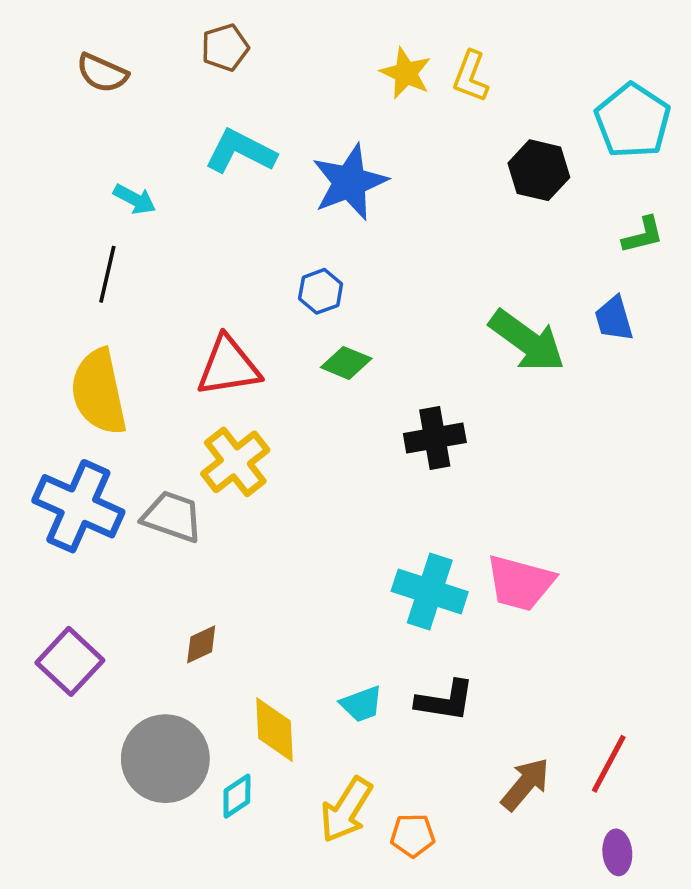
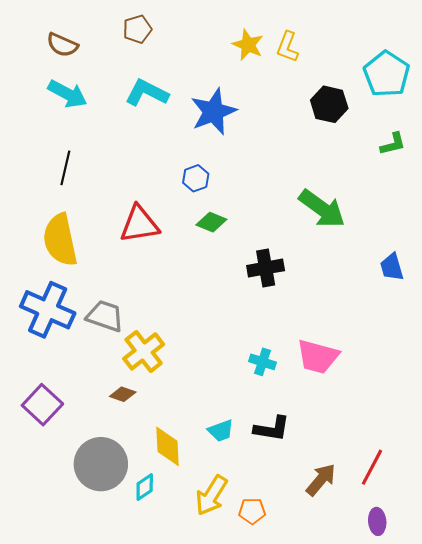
cyan arrow: (135, 199) -> (67, 94), moved, size x1.5
blue trapezoid: (614, 319) -> (392, 267), moved
yellow cross: (235, 462) -> (144, 351), moved
cyan cross: (430, 591) -> (262, 362), size x0.6
brown diamond: (201, 644) -> (123, 394), turned 45

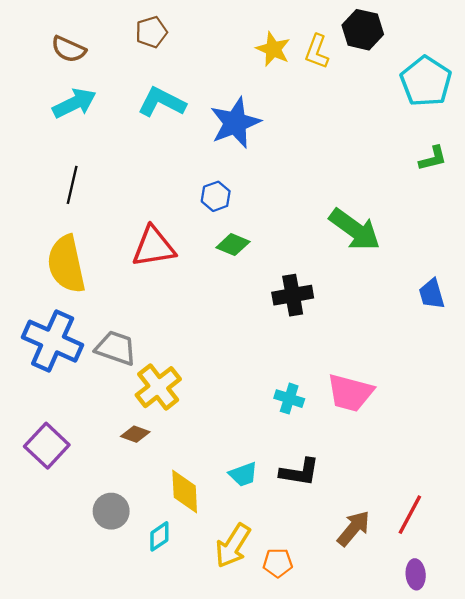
cyan arrow: (67, 94) -> (74, 103), turned -54
black hexagon: (329, 104) -> (363, 30), moved
gray circle: (101, 464) -> (111, 511), size x0.6

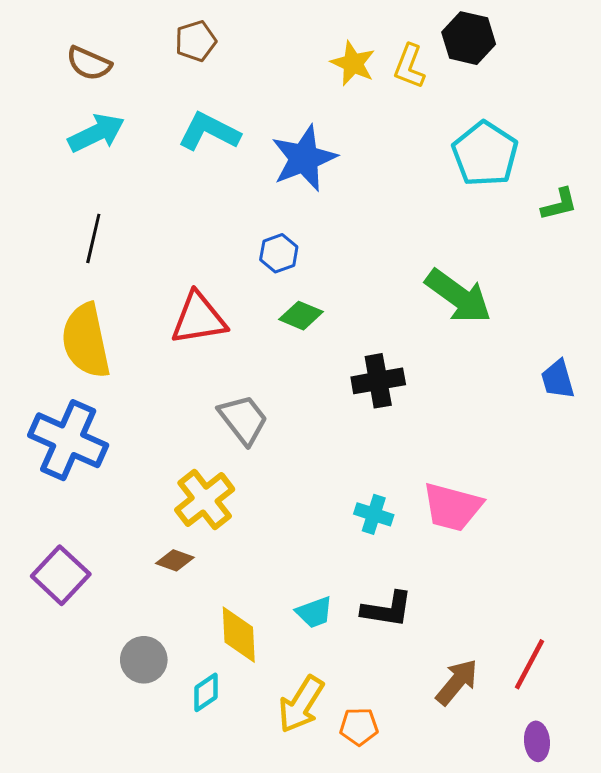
cyan pentagon: (426, 81) -> (485, 154), moved
gray trapezoid: (116, 348) -> (243, 419), moved, turned 33

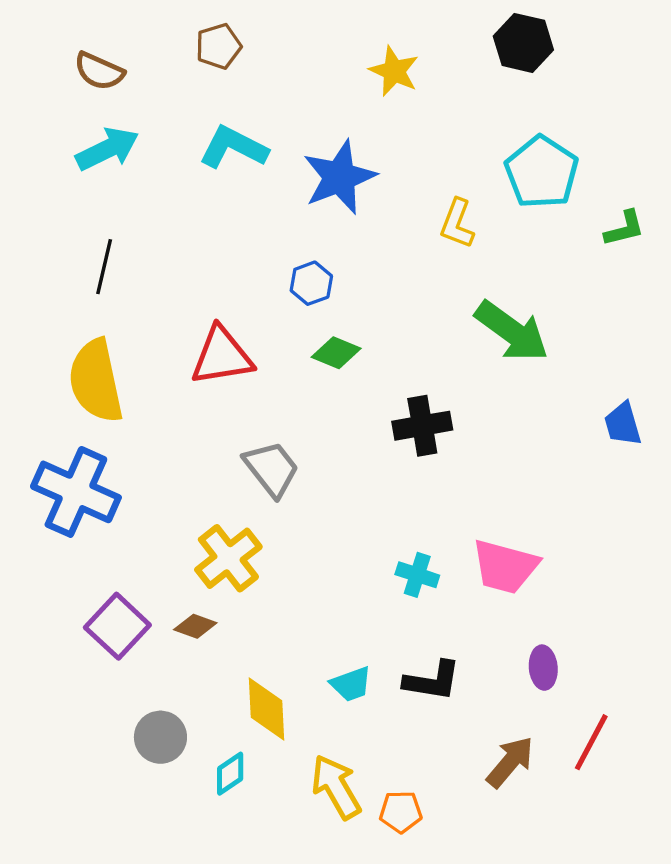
yellow L-shape: (409, 66) -> (457, 224), moved
purple square: (61, 575) -> (117, 626), moved
yellow arrow: (301, 704) -> (336, 787), turned 118
purple ellipse: (537, 741) -> (543, 668), moved

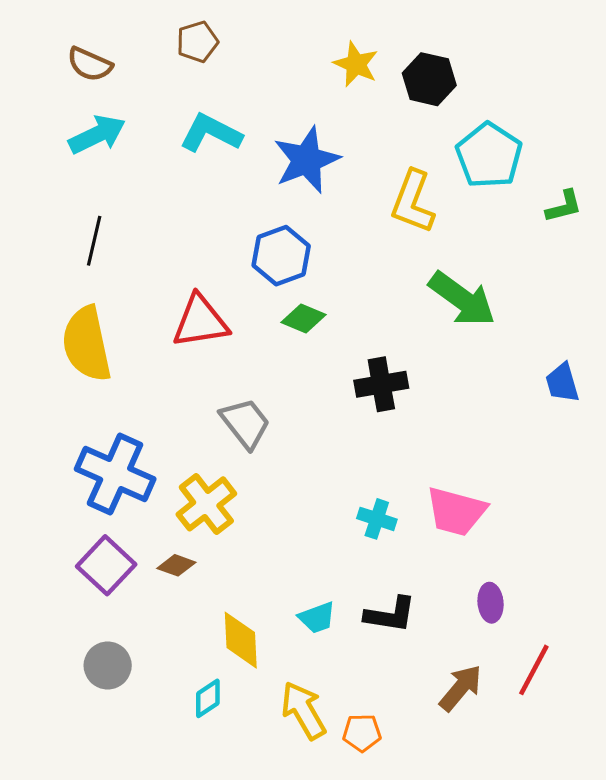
black hexagon: (523, 43) -> (429, 79), moved
yellow L-shape: (457, 224) -> (413, 202), size x1.4
blue hexagon: (311, 283) -> (281, 256), size x1.5
blue cross: (76, 492) -> (115, 474), moved
gray circle: (160, 737) -> (108, 665), moved

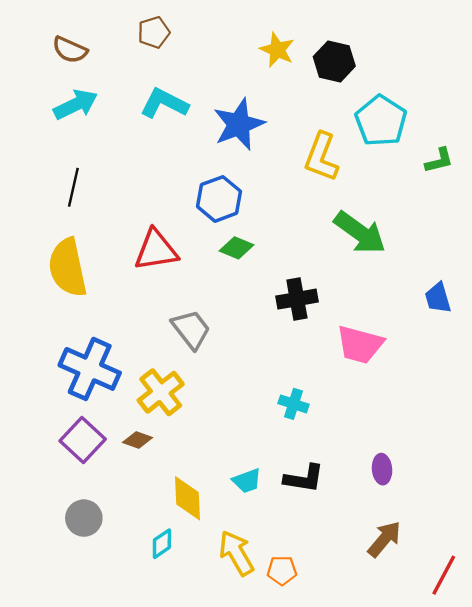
pink trapezoid: (456, 511) -> (360, 344), moved
red line: (534, 670) -> (444, 575), moved
brown arrow: (461, 688) -> (384, 539), moved

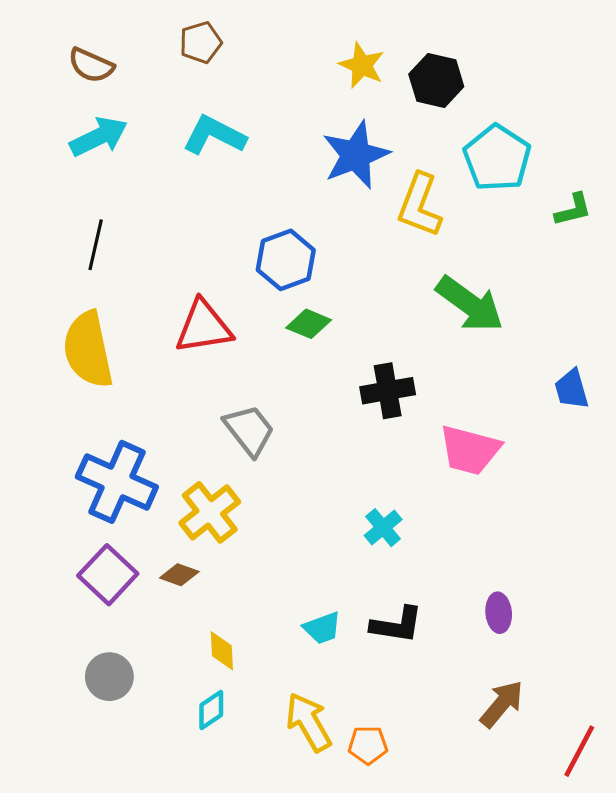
blue star: (239, 124) -> (356, 155), moved
cyan cross: (294, 404) -> (383, 528), turned 32
yellow diamond: (188, 498) -> (222, 651), moved, size x0.7

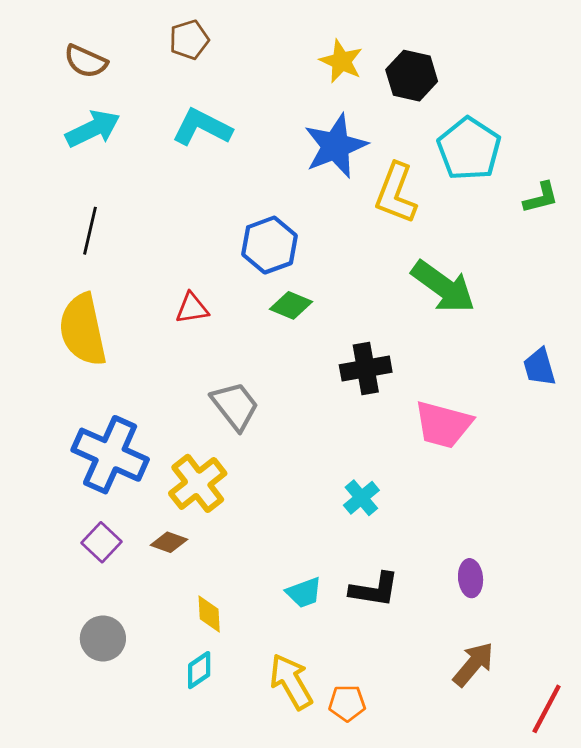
red triangle: (204, 327) -> (192, 308), size x0.6
purple square: (108, 575) -> (101, 542), size x0.7

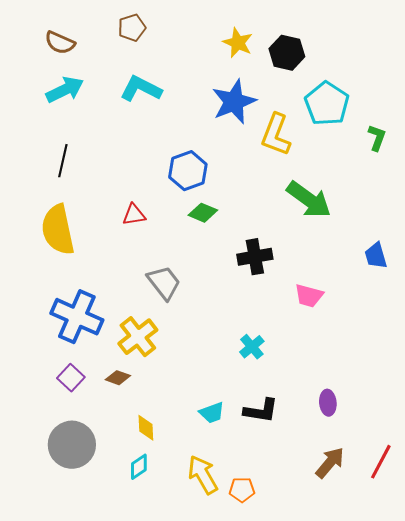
green L-shape: (541, 198) -> (377, 138), turned -56
pink trapezoid: (443, 425) -> (309, 296), size x0.7
gray circle: (103, 638) -> (72, 445), size x1.5
red line: (547, 709) -> (381, 462), moved

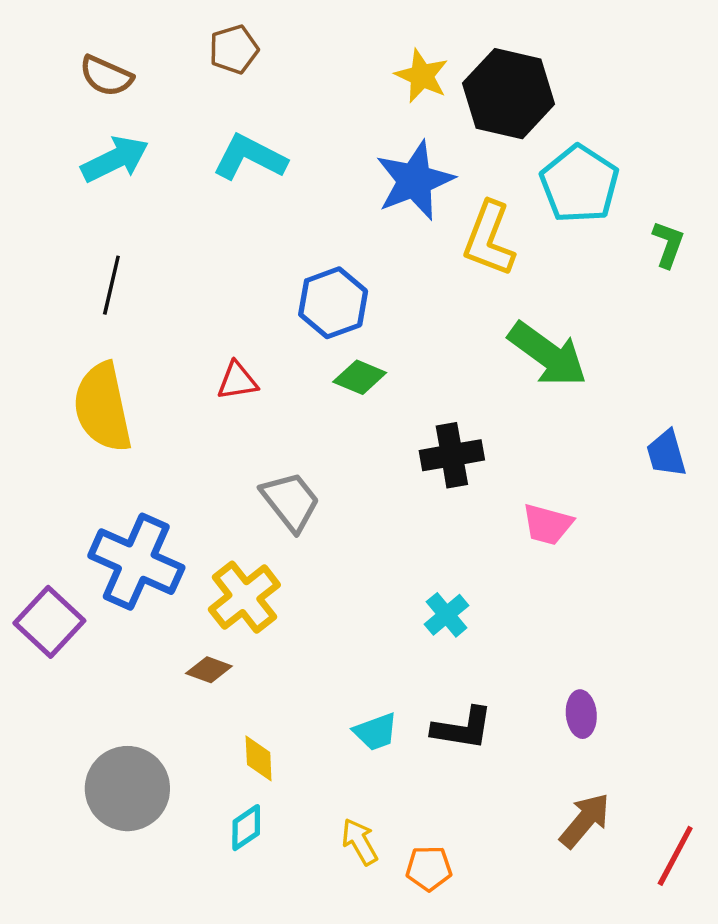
black hexagon: (287, 53) -> (509, 94), size x1.4
purple square: (71, 378) -> (49, 622), moved, size x1.4
red line: (381, 462) -> (675, 856), moved
yellow arrow: (203, 475) -> (360, 842), size x0.7

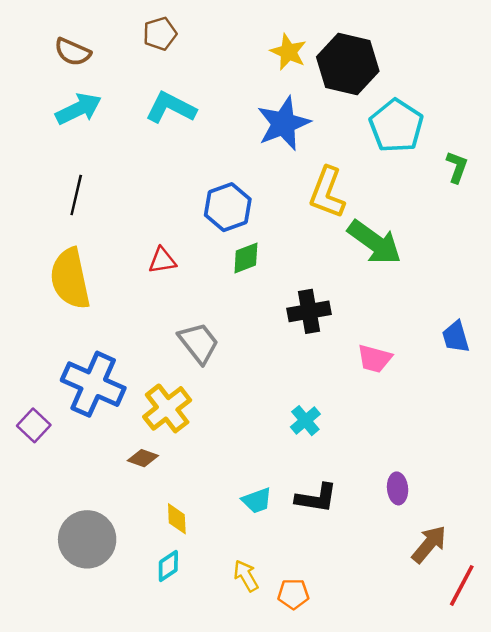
yellow L-shape: (489, 239) -> (327, 193), moved
green diamond: (360, 377) -> (246, 258), turned -44
blue trapezoid: (666, 453) -> (456, 337), moved
purple square: (49, 622) -> (34, 425), size x0.7
brown arrow: (585, 820) -> (429, 544), moved

